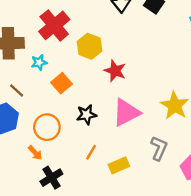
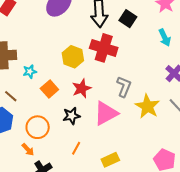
red cross: (54, 25) -> (104, 48), moved, turned -32
red star: (115, 71) -> (82, 88), moved, turned 30
gray L-shape: (159, 148) -> (124, 87), moved
yellow rectangle: (119, 165) -> (110, 160), moved

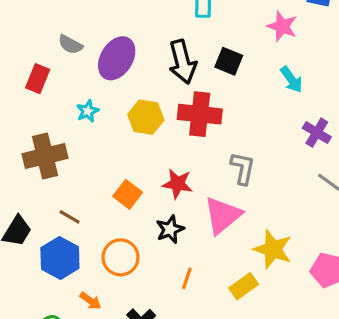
yellow hexagon: (73, 57) -> (146, 117), moved
cyan star: (30, 71) -> (88, 111), moved
red star: (82, 88) -> (177, 184), turned -30
yellow star: (147, 106) -> (273, 249), moved
orange arrow: (28, 150) -> (90, 301), moved

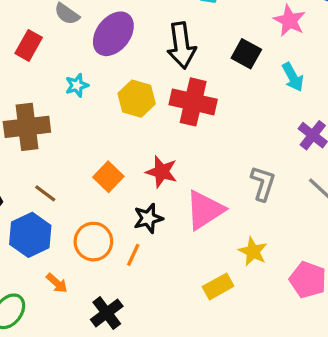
black square: (229, 61) -> (246, 54), moved
gray L-shape: (243, 168) -> (263, 183), moved
yellow star: (273, 249) -> (253, 252), size x0.7
orange line: (187, 278) -> (133, 255), moved

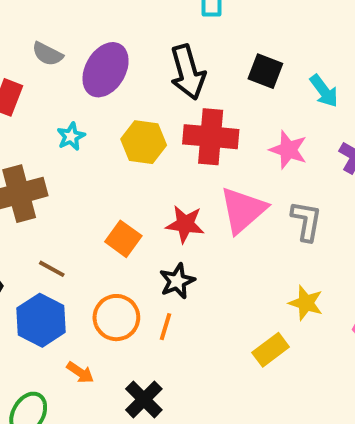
pink star: (290, 21) -> (288, 150), moved
pink triangle: (205, 210) -> (243, 210), moved

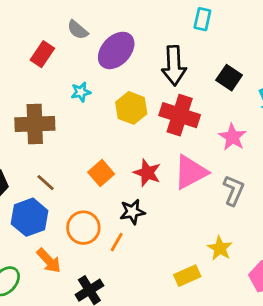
orange arrow: (80, 373) -> (49, 261), size x1.4

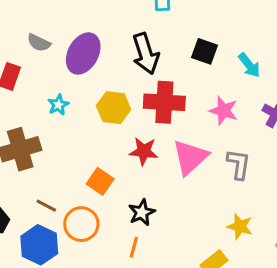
red star: (147, 173) -> (144, 151), moved
orange circle: (83, 228) -> (81, 224), moved

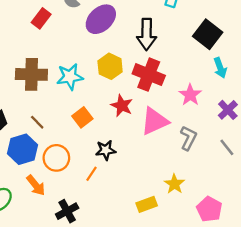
black square: (204, 51) -> (208, 34), moved, size x1.4
cyan star: (58, 105) -> (70, 77), moved, size x1.6
orange circle: (81, 224) -> (56, 158), moved

